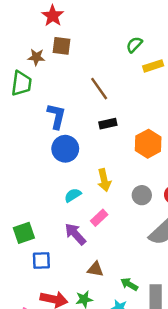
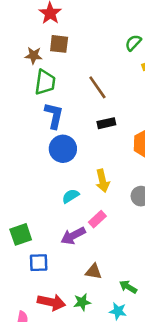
green trapezoid: (21, 83) -> (45, 82), moved
purple arrow: (75, 234) -> (73, 236), turned -75

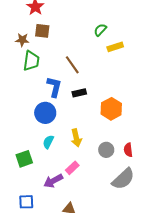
blue L-shape: (54, 116) -> (54, 87), moved
cyan semicircle: (71, 196) -> (48, 142), moved, turned -32
green square: (21, 234) -> (24, 159), moved

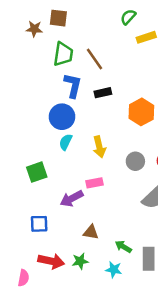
green trapezoid: (31, 61) -> (63, 54), moved
cyan semicircle: (48, 142) -> (66, 142), moved
pink rectangle: (72, 168) -> (94, 183), turned 32

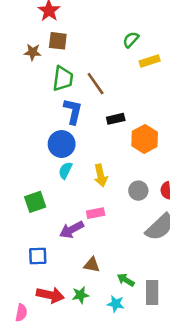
black rectangle: (103, 93) -> (116, 119), moved

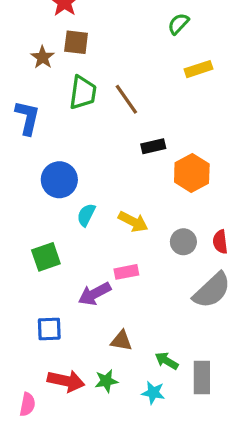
green semicircle: (131, 40) -> (178, 24), moved
brown star: (33, 52) -> (43, 57), turned 30
blue L-shape: (73, 111) -> (27, 118), moved
blue circle: (62, 144) -> (59, 180), moved
yellow arrow: (101, 175) -> (133, 222), turned -50

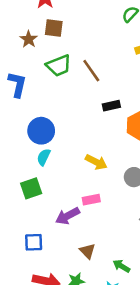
green trapezoid: (83, 93) -> (59, 66), turned 60
cyan semicircle: (86, 215) -> (44, 157), moved
brown triangle: (121, 341) -> (88, 251), turned 36

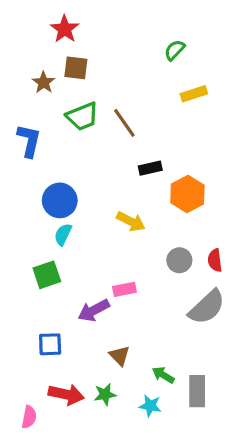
yellow arrow: (96, 162) -> (131, 221), moved

